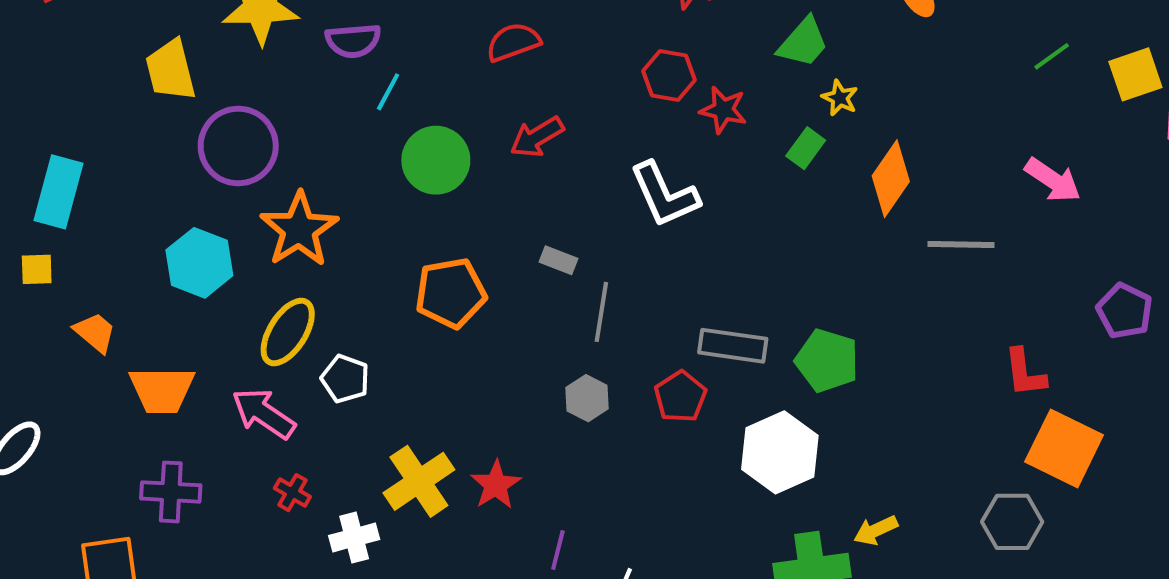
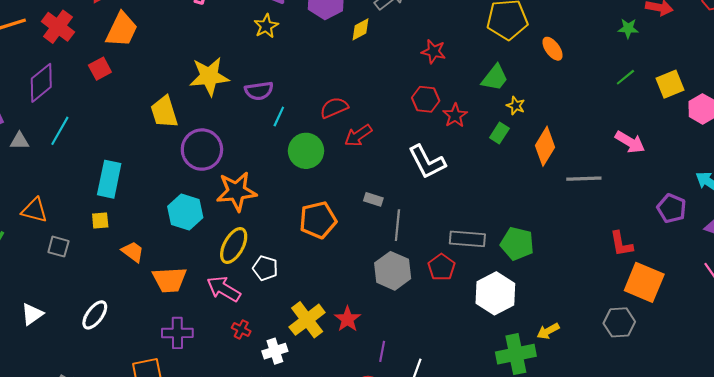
red semicircle: (513, 42) -> (334, 108), moved
red star: (723, 110) -> (455, 115), turned 30
orange star: (299, 229) -> (236, 191), turned 30
gray hexagon: (587, 398) -> (393, 271), size x1.6

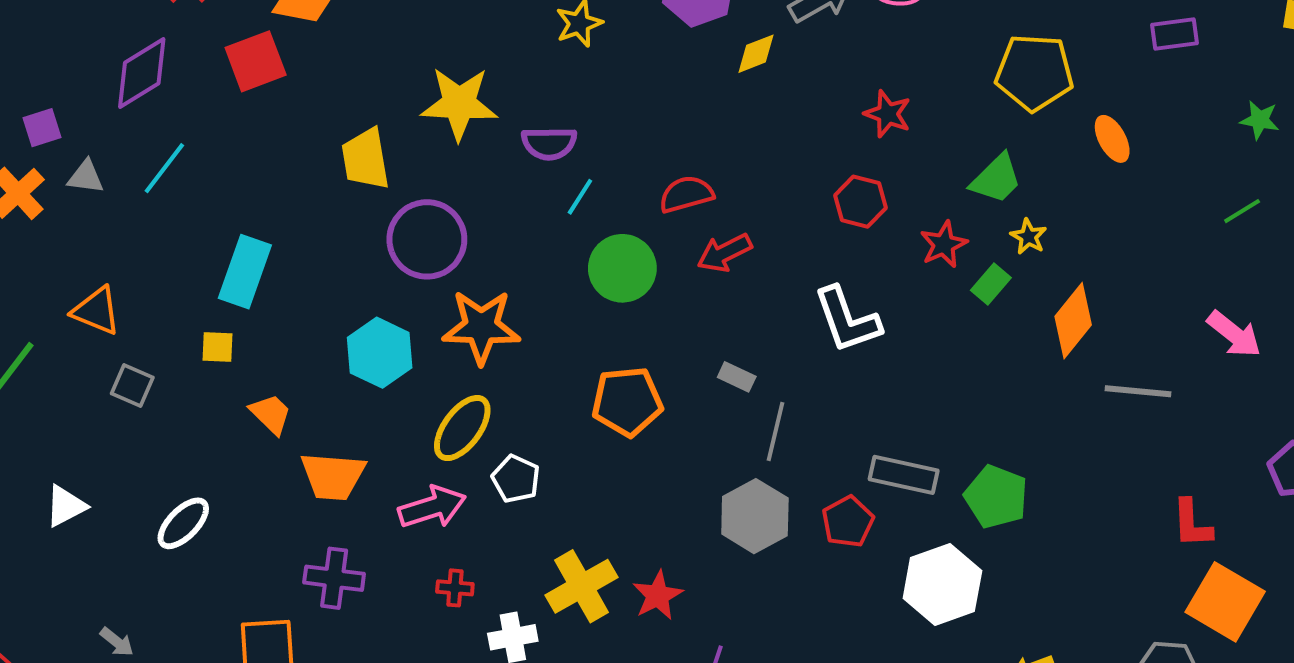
red square: (100, 69) -> (256, 61), size x1.4
red star: (455, 115) -> (944, 244), moved
pink arrow: (224, 289) -> (432, 507), turned 124
red cross: (241, 329) -> (455, 588), turned -30

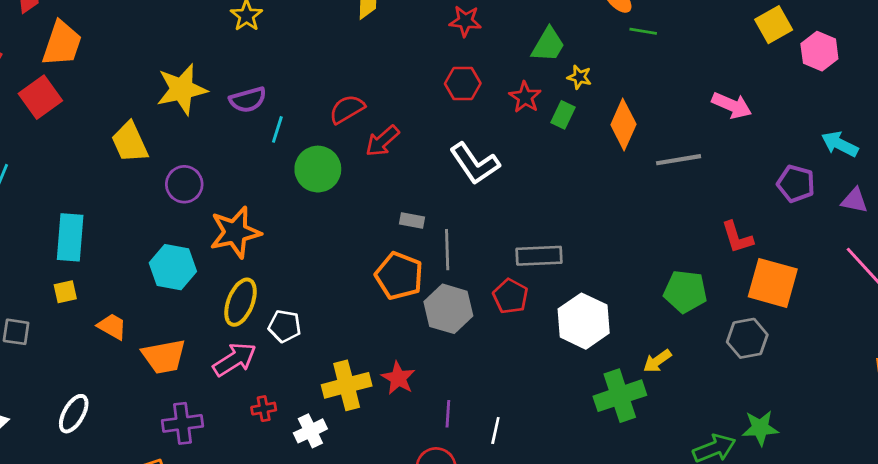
green line: (1242, 211) -> (643, 31), moved, turned 56
purple circle: (427, 239) -> (184, 184), size x0.7
orange pentagon: (627, 401) -> (399, 276), moved, turned -30
green pentagon: (996, 497) -> (685, 292), moved
yellow cross: (582, 586) -> (347, 385), turned 30

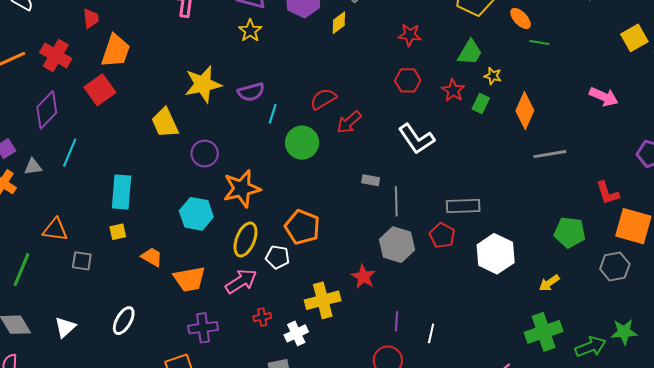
gray line: (679, 160) -> (550, 154), moved
orange pentagon: (399, 276) -> (302, 227), moved
red star: (398, 378) -> (363, 277), moved
green cross: (620, 396) -> (544, 332), moved

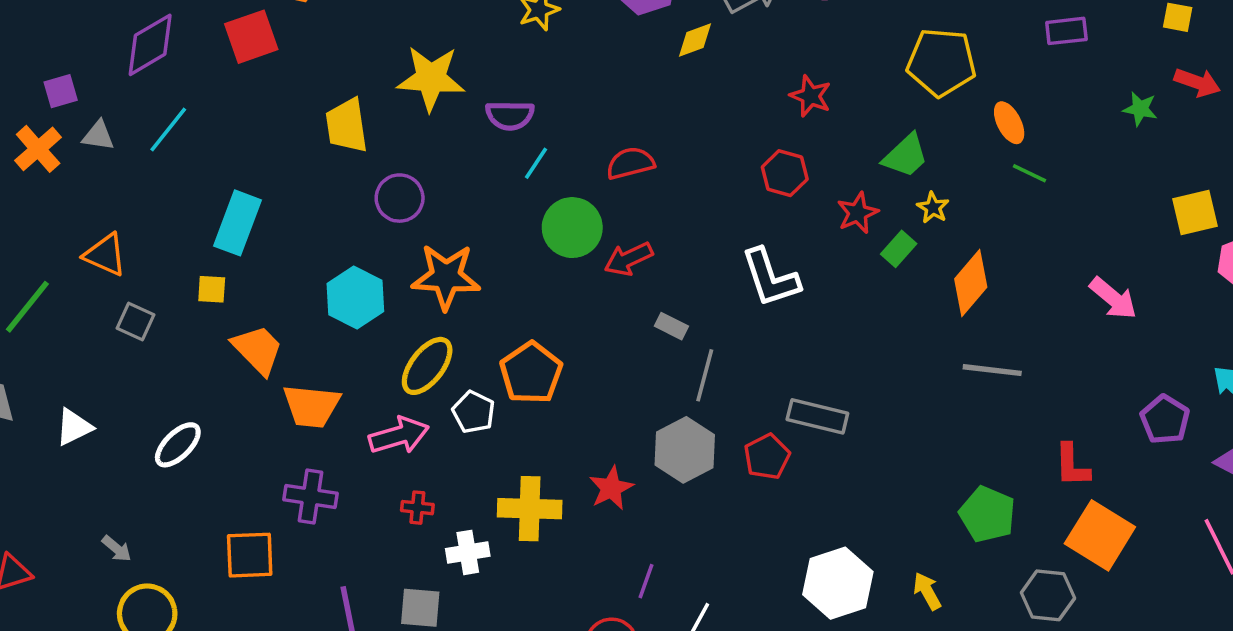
red arrow: (349, 122) -> (629, 259), moved
white hexagon: (496, 254) -> (838, 583), moved
orange trapezoid: (152, 257) -> (258, 350), size x1.4
yellow arrow: (549, 283) -> (927, 591), turned 80

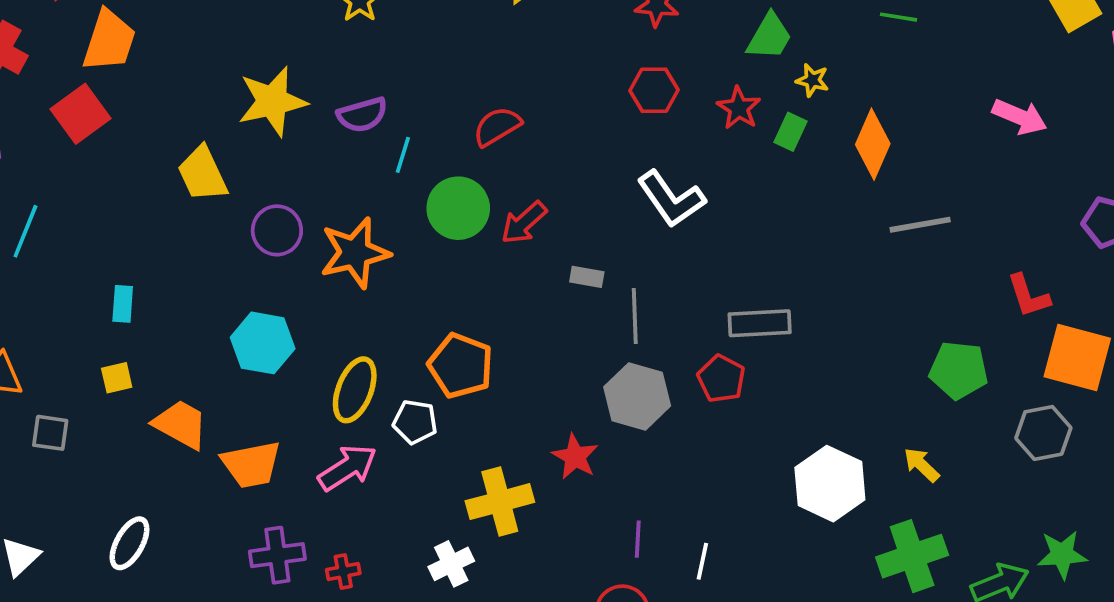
cyan rectangle: (238, 223) -> (123, 304), size x0.6
orange star: (446, 277) -> (355, 253), moved
red cross: (417, 508) -> (343, 571), moved

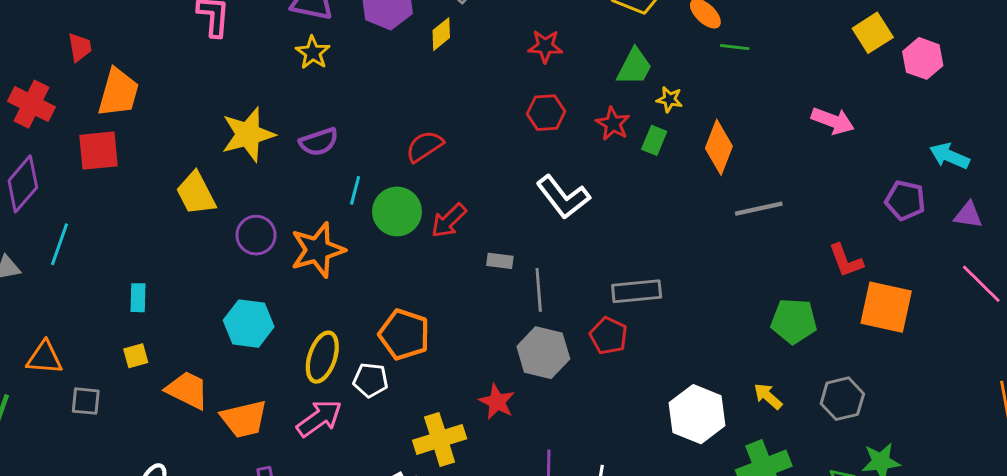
red square: (81, 114) -> (98, 151), turned 33
cyan line: (403, 155) -> (355, 190), moved
gray hexagon: (1043, 433) -> (842, 399), moved

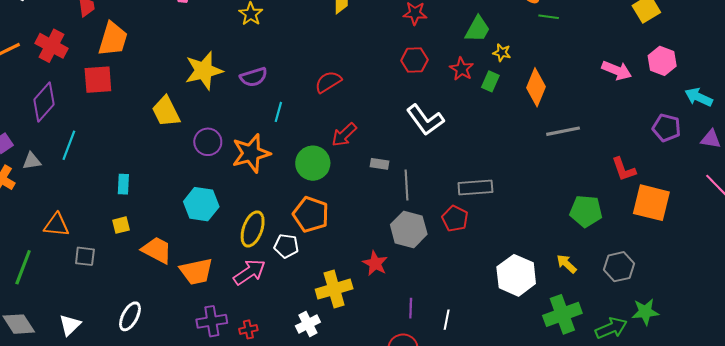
pink hexagon: (923, 58) -> (662, 61), moved
green circle: (397, 212) -> (313, 163), moved

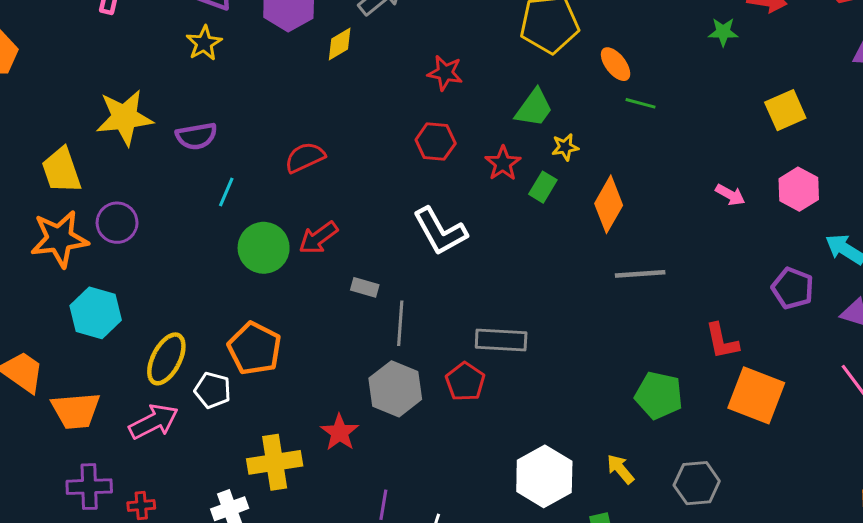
yellow star: (502, 53) -> (565, 147), turned -30
pink arrow: (617, 70) -> (730, 195), size x0.7
orange star: (251, 153) -> (59, 239), moved
green circle: (313, 163) -> (264, 248), moved

